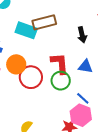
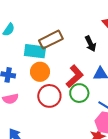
red L-shape: (60, 63) -> (75, 76), turned 65
orange circle: (16, 64) -> (40, 72), moved

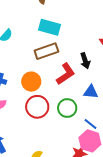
cyan rectangle: (35, 51) -> (49, 27), moved
red L-shape: (75, 76) -> (66, 74), moved

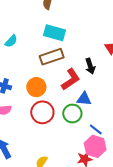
blue triangle: (91, 92) -> (84, 99), moved

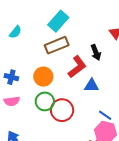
cyan rectangle: (54, 33) -> (58, 21), turned -60
red circle: (42, 112) -> (62, 110), moved
green circle: (72, 114) -> (45, 101), moved

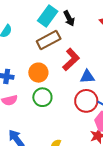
black arrow: (96, 52) -> (69, 18), moved
red circle: (62, 110) -> (86, 101), moved

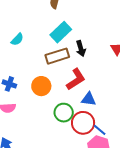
black arrow: (69, 18) -> (81, 49), moved
green circle: (42, 97) -> (64, 113), moved

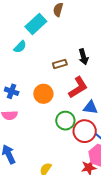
cyan rectangle: (61, 32) -> (36, 24), moved
brown rectangle: (57, 56) -> (60, 64), size x0.6

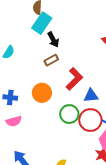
cyan rectangle: (36, 24) -> (42, 23), moved
black arrow: (83, 57) -> (53, 40), moved

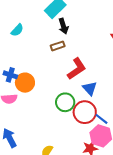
orange circle: (42, 93) -> (25, 83), moved
blue triangle: (91, 96) -> (90, 88), turned 42

